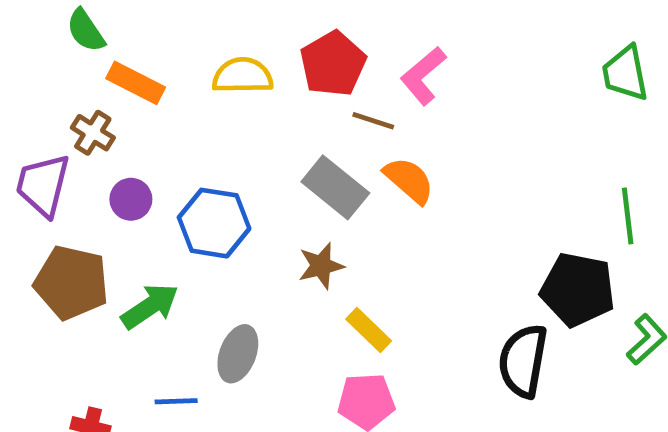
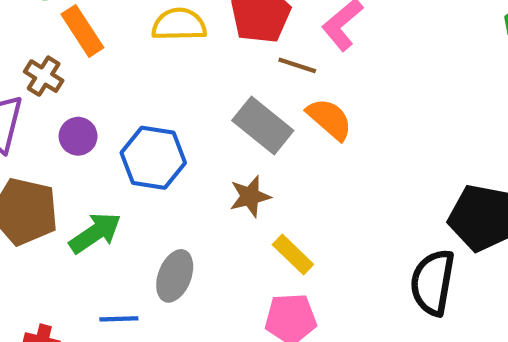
orange rectangle: (136, 83) -> (82, 31), turned 30

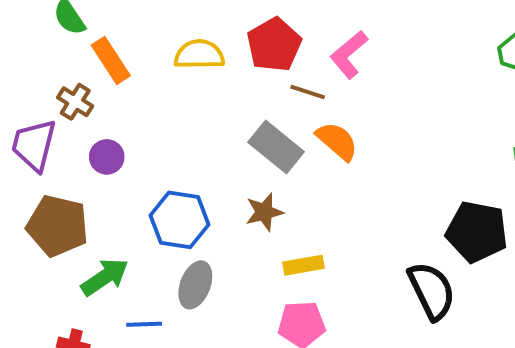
blue hexagon: (153, 158) -> (180, 220), moved
green arrow: (95, 233) -> (105, 277), moved
yellow rectangle: (293, 254) -> (304, 265), turned -54
black semicircle: (433, 282) -> (432, 291), turned 144

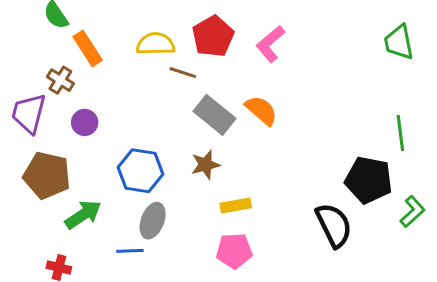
brown line: (308, 92) -> (183, 73), moved
blue line: (144, 324) -> (130, 251), moved

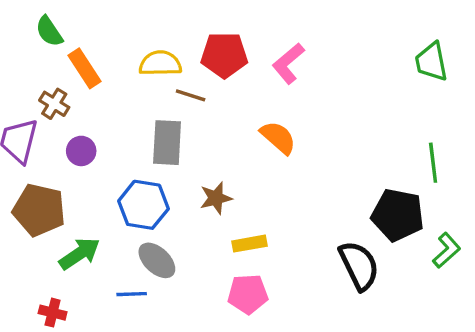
red pentagon: (213, 36) -> (224, 55), turned 30
gray rectangle: (215, 115) -> (167, 143), moved, turned 54
gray ellipse: (153, 221) -> (157, 260), turned -68

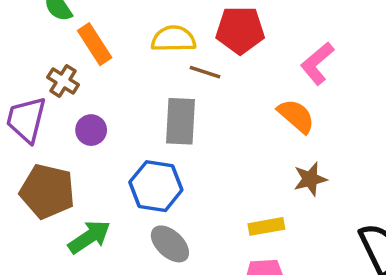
pink L-shape: (288, 63) -> (317, 63), moved
brown star: (216, 198) -> (310, 179), moved

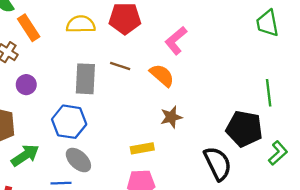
brown line: (205, 72) -> (120, 66), moved

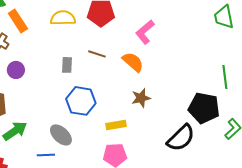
gray rectangle: (85, 79) -> (67, 65), size x0.6
blue hexagon: (69, 122) -> (81, 101), moved
black semicircle: (218, 163) -> (181, 138), turned 72

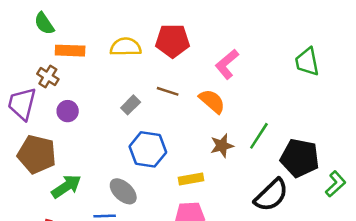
green trapezoid: (224, 17) -> (307, 62), moved
orange rectangle: (18, 21) -> (70, 51), turned -55
gray rectangle: (67, 65) -> (131, 105), turned 42
green line: (225, 77) -> (259, 136), moved, turned 40

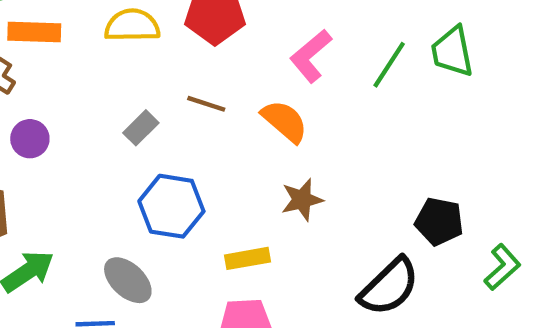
green line: (259, 136) -> (389, 65), moved
black pentagon: (300, 158) -> (439, 221), size x0.7

